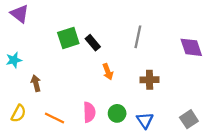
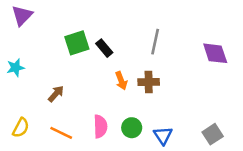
purple triangle: (20, 14) -> (22, 15), turned 36
brown cross: (150, 80) -> (149, 82), moved
brown arrow: (36, 83) -> (56, 94), moved, turned 56

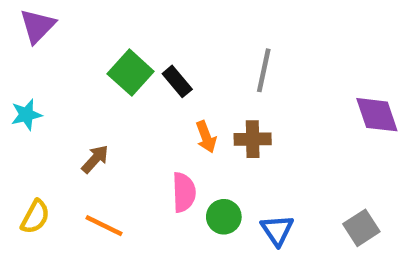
green square: (77, 43) -> (131, 73), turned -30
purple diamond: (215, 53) -> (377, 115), moved
pink semicircle: (100, 126) -> (184, 192), moved

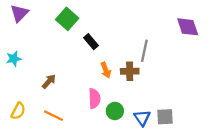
gray line: (264, 70) -> (144, 51), moved
green square: (131, 73) -> (67, 19), moved
purple diamond: (377, 115) -> (188, 27), moved
gray square: (361, 228) -> (165, 117), moved, turned 30

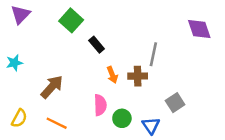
brown arrow: (49, 81) -> (52, 87), size x1.5
gray square: (165, 117) -> (175, 103), moved, turned -30

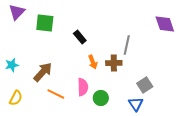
green square: (71, 20) -> (45, 23), moved, turned -36
cyan star: (14, 63) -> (12, 65), moved
orange line: (57, 123) -> (56, 94), moved
blue triangle: (151, 126) -> (136, 104), moved

